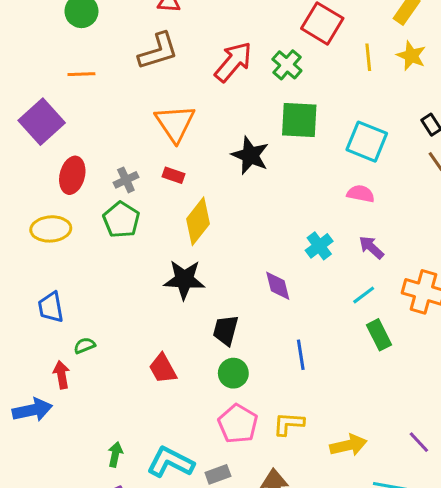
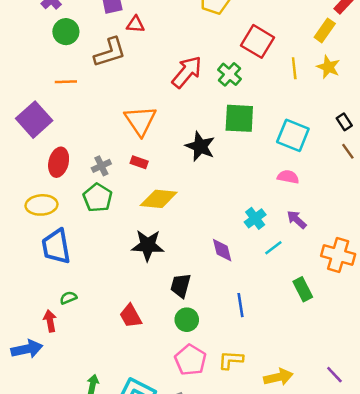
brown L-shape: (158, 51) -> (110, 52), moved
yellow diamond: (198, 221) -> (159, 199), turned 57
cyan line: (364, 295) -> (273, 248), moved
blue trapezoid: (51, 307) -> (56, 246), moved, size x1.4

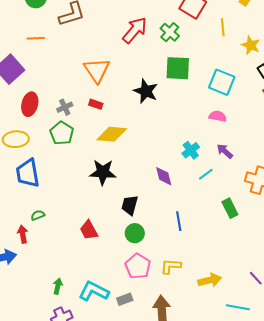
yellow star: (328, 67) -> (251, 45), moved

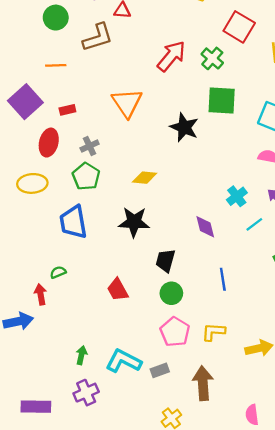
red rectangle: (96, 104) -> (67, 110), moved, turned -32
yellow diamond: (112, 134) -> (145, 178), size x0.7
blue trapezoid: (28, 173) -> (73, 222), moved

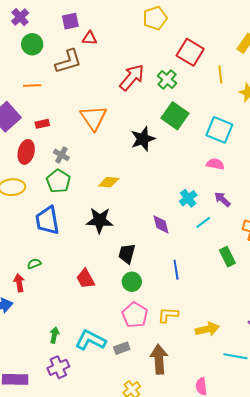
green square: (222, 100) -> (175, 116), turned 32
black star: (184, 127) -> (143, 139), turned 30
gray cross: (90, 146) -> (61, 155), turned -35

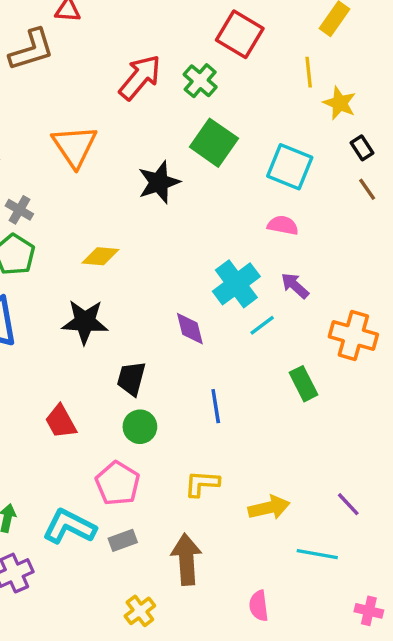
yellow line: (220, 74) -> (309, 72), moved
cyan cross: (188, 198) -> (236, 284), size x1.5
pink pentagon: (135, 315) -> (118, 484), moved

